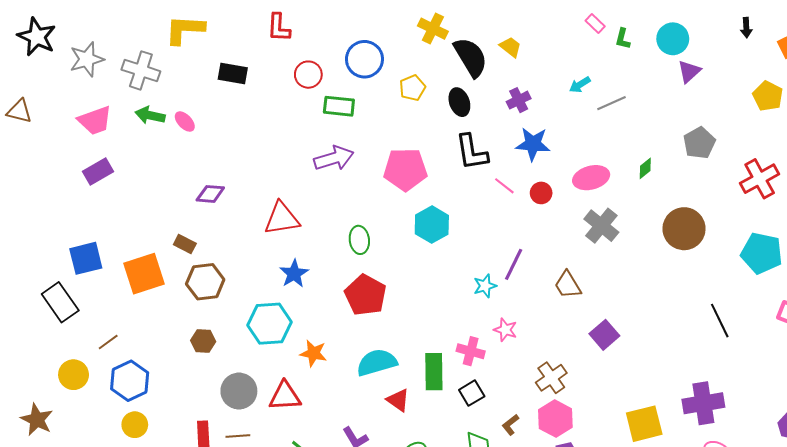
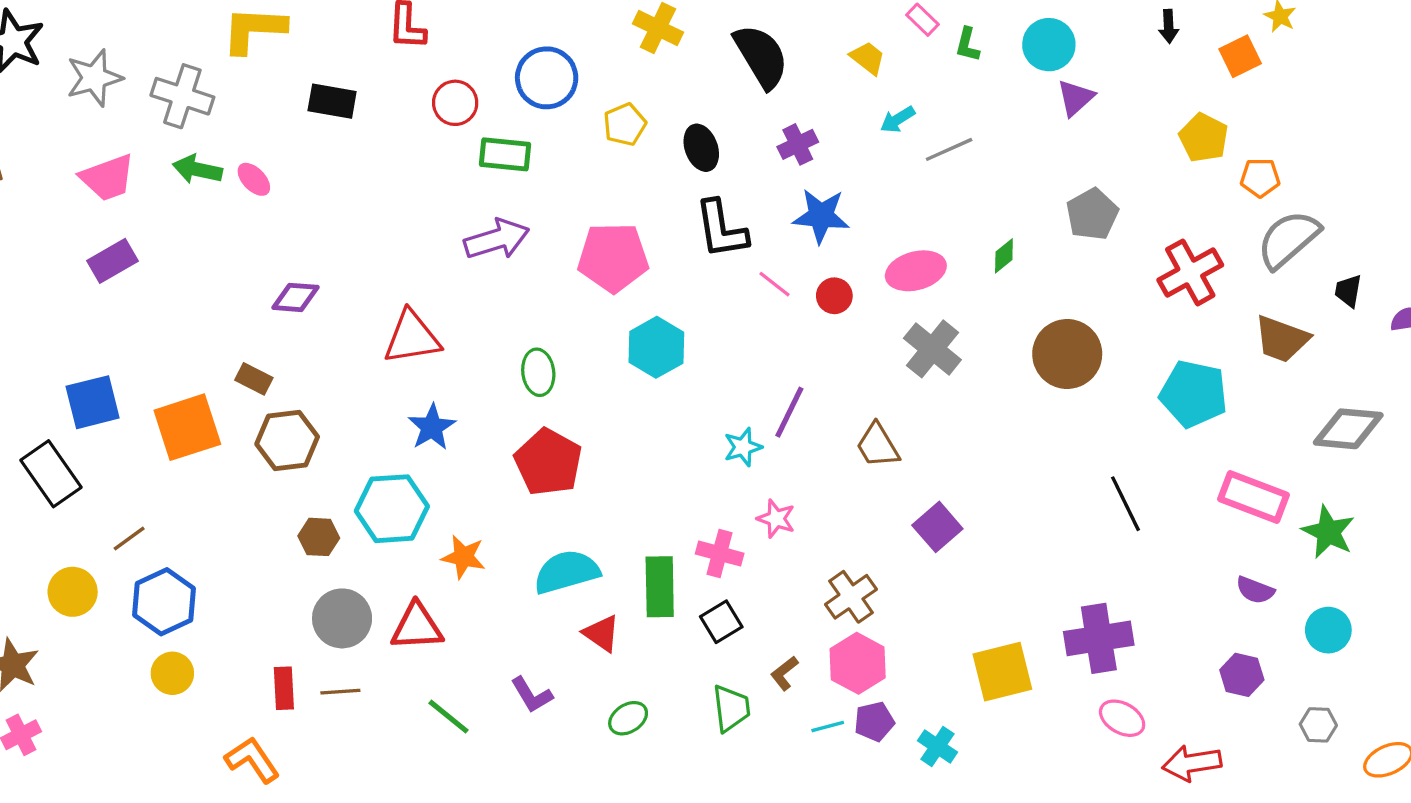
yellow trapezoid: (510, 47) -> (868, 58), moved
black semicircle: (471, 57) -> (761, 56), moved
brown hexagon: (203, 341) -> (319, 537), moved

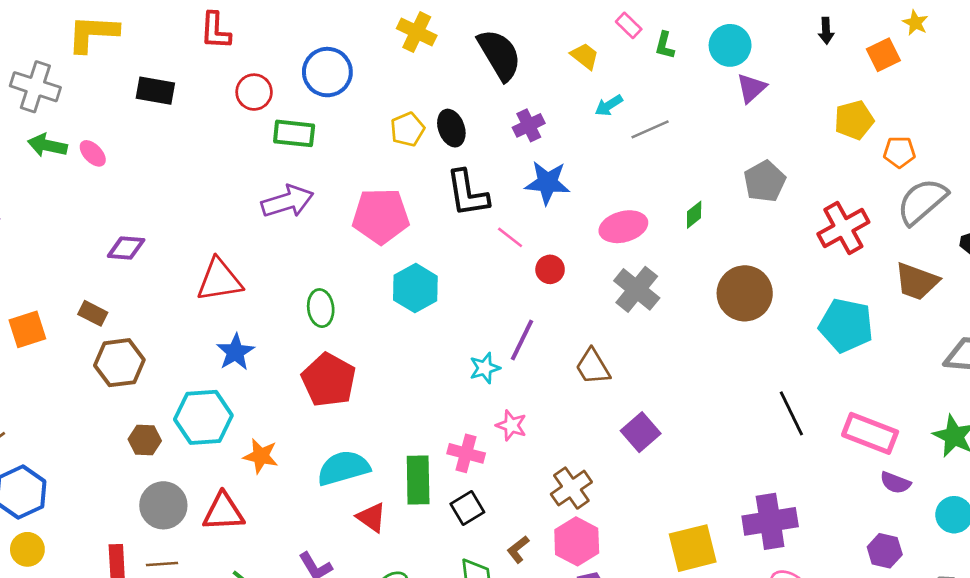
yellow pentagon: (625, 124) -> (407, 129), moved
yellow pentagon: (1204, 138) -> (854, 120), turned 30
red circle: (834, 296) -> (550, 269), moved
orange square: (187, 427) -> (27, 329), moved, size x0.7
pink rectangle: (1253, 497) -> (870, 433), moved

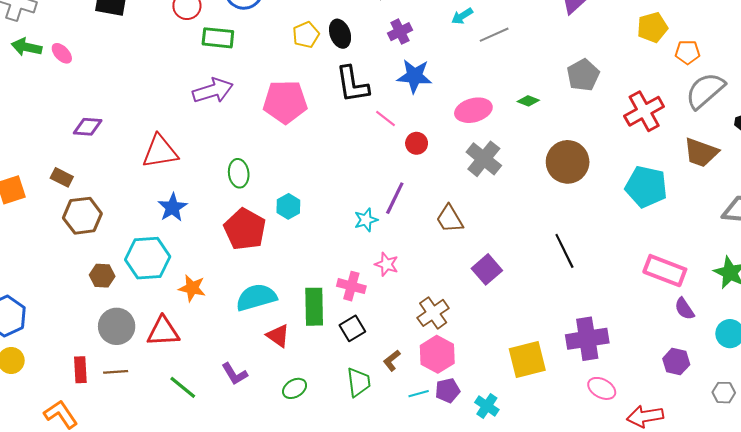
green diamond: (694, 215) -> (528, 101), turned 60
cyan hexagon: (415, 288) -> (288, 206), moved, size x0.7
black line: (791, 413) -> (564, 251), moved
purple semicircle: (895, 483) -> (684, 309), turned 35

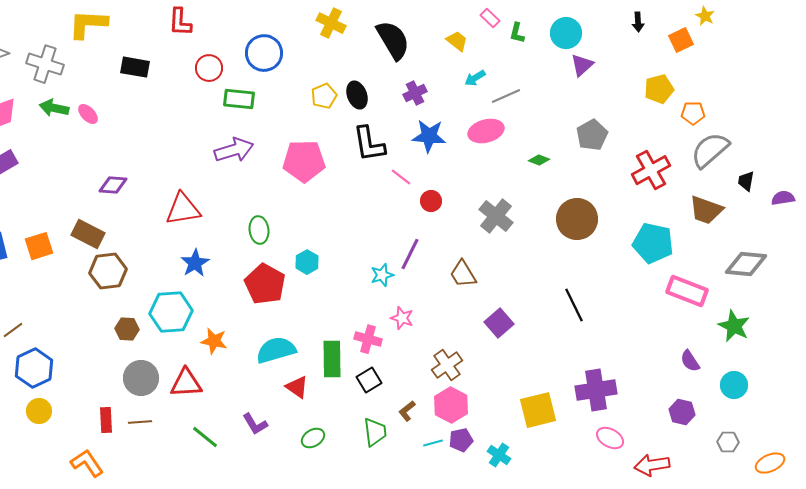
pink ellipse: (473, 110) -> (486, 131), moved
brown rectangle: (62, 177) -> (88, 234), size x1.5
pink rectangle: (665, 271) -> (687, 291), moved

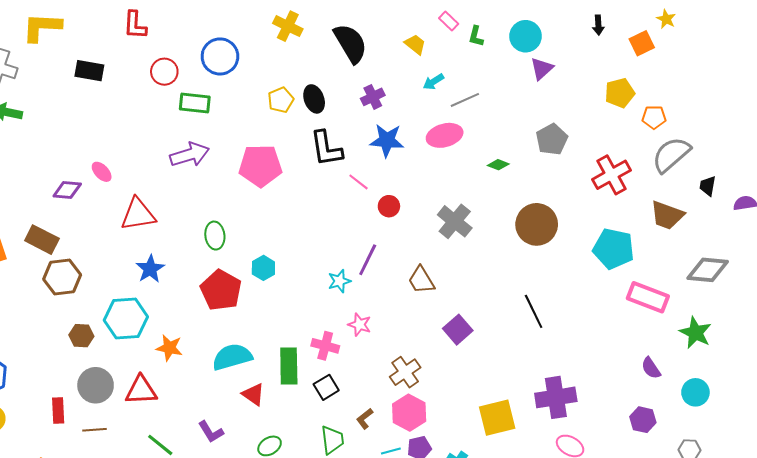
pink ellipse: (88, 114) -> (102, 172), moved
red rectangle: (106, 420) -> (58, 411), moved

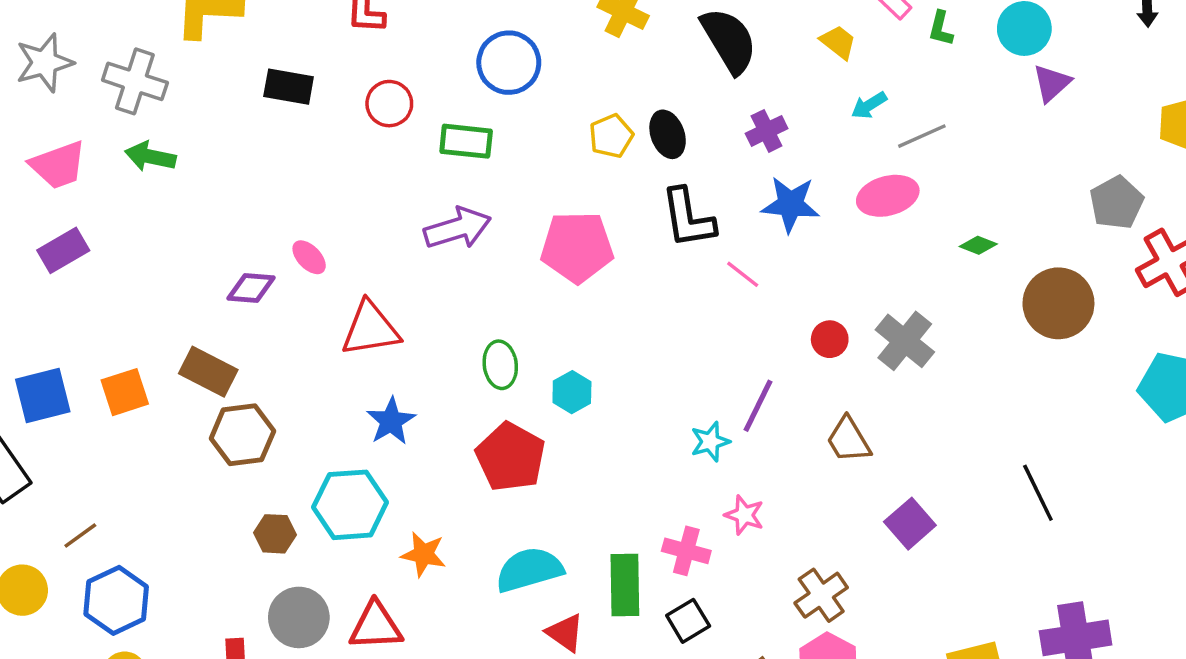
red circle: (164, 72) -> (389, 104), moved
gray pentagon: (552, 139) -> (1117, 203), moved
red circle: (389, 206) -> (830, 339), moved
brown circle: (537, 224) -> (1058, 303), moved
cyan hexagon: (263, 268) -> (572, 392), moved

